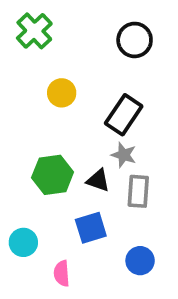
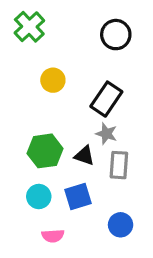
cyan circle: (23, 242) -> (39, 197), moved
pink semicircle: (62, 273) -> (53, 236), turned -90

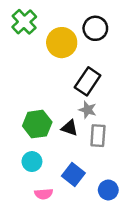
yellow circle: (53, 80) -> (62, 43), moved, size x1.5
blue square: (78, 197) -> (73, 174), moved, turned -35
blue circle: (121, 225) -> (108, 190), moved

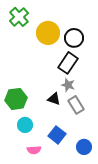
black circle: (95, 28) -> (74, 38), moved
green hexagon: (37, 124) -> (16, 99), moved
gray rectangle: (98, 136) -> (76, 105), turned -36

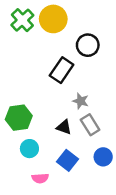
yellow circle: (48, 33) -> (53, 19), moved
black rectangle: (68, 63) -> (62, 70), moved
black triangle: (54, 99) -> (64, 127), moved
blue circle: (84, 147) -> (103, 157), moved

